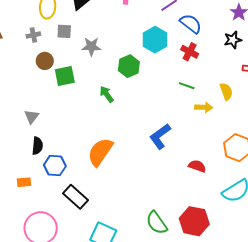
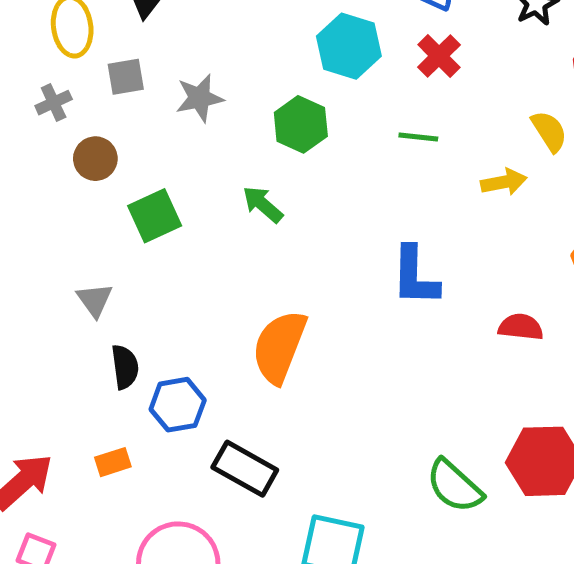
red cross: (190, 52) -> (439, 56), turned 30
green square: (65, 76) -> (155, 216), moved
green line: (187, 86) -> (418, 137), moved
blue L-shape: (160, 136) -> (415, 276), turned -40

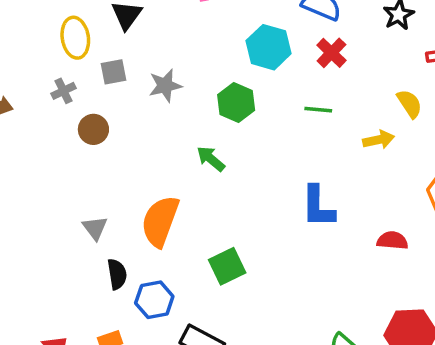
green square: (155, 216) -> (227, 266), moved
orange semicircle: (279, 347) -> (160, 221), moved

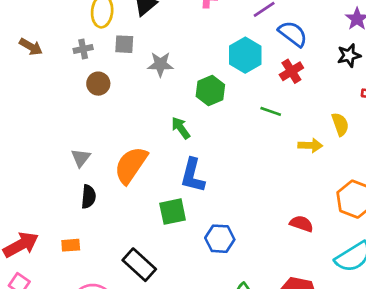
blue L-shape: (318, 207) -> (193, 175), moved
blue hexagon: (154, 300) -> (220, 239), moved

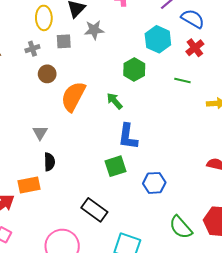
gray star: (160, 64) -> (94, 30), moved
orange semicircle: (131, 165) -> (73, 96), moved
orange rectangle: (71, 245) -> (29, 185), moved, size x1.5

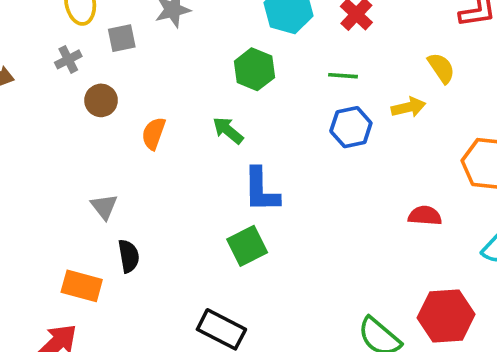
orange semicircle: (73, 96) -> (154, 134), size x0.6
blue hexagon: (154, 183) -> (351, 127), moved
orange rectangle: (29, 185) -> (82, 286), moved, turned 35

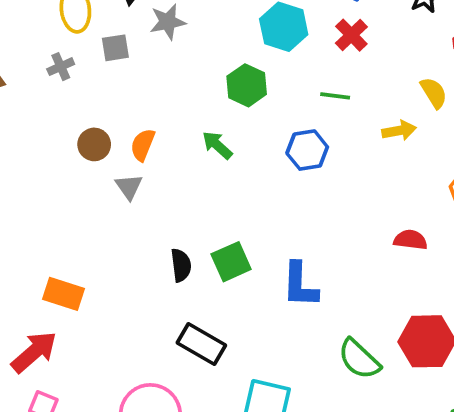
brown circle: (101, 100) -> (94, 144), moved
blue hexagon: (351, 127) -> (307, 150), moved
blue L-shape: (261, 190) -> (300, 285), moved
gray triangle: (104, 207) -> (129, 187), moved
black semicircle: (129, 256) -> (181, 265), moved

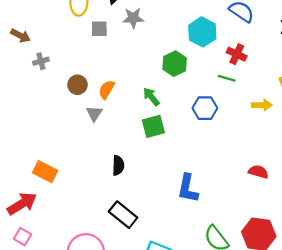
red cross: (351, 35) -> (237, 54), moved, turned -30
gray cross: (61, 67) -> (41, 61), moved
green square: (231, 262) -> (153, 126), moved

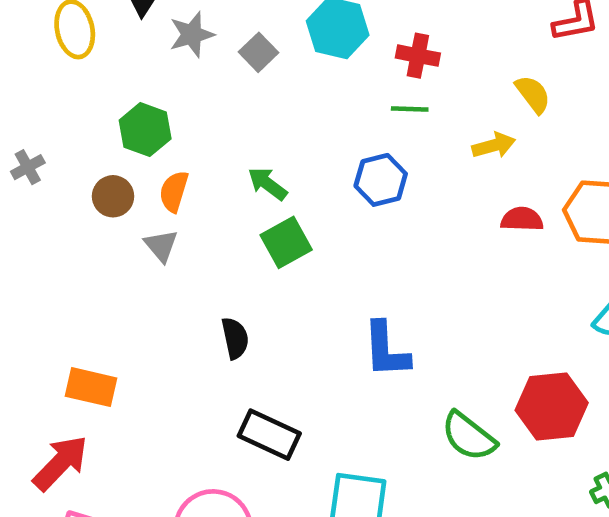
gray square: (99, 29) -> (259, 52), moved, turned -30
green hexagon: (175, 64) -> (145, 130), moved
red semicircle: (258, 172) -> (522, 219), moved

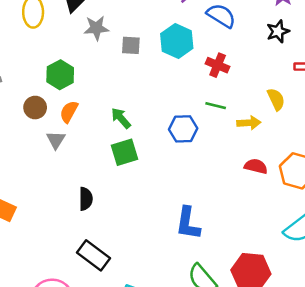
gray square: (259, 52) -> (131, 45), turned 36
green line: (410, 109) -> (216, 106), moved
blue L-shape: (386, 350) -> (188, 223), moved

